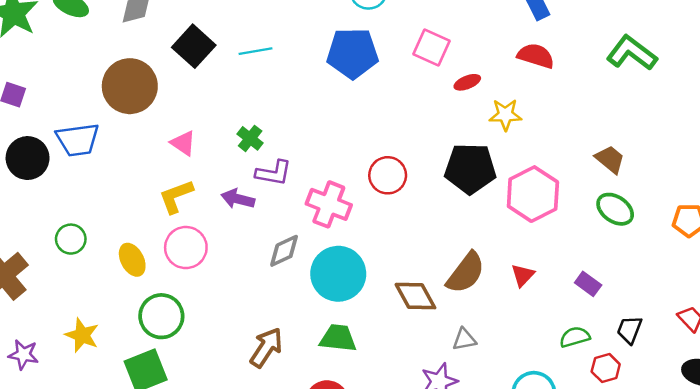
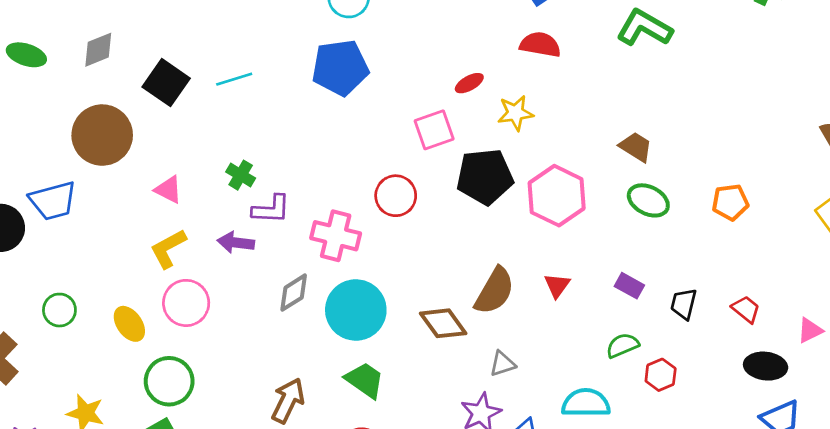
pink square: (432, 48) -> (434, 130), moved, turned -36
black trapezoid: (630, 330) -> (684, 304), moved
green trapezoid: (338, 338) -> (365, 380), turned 36

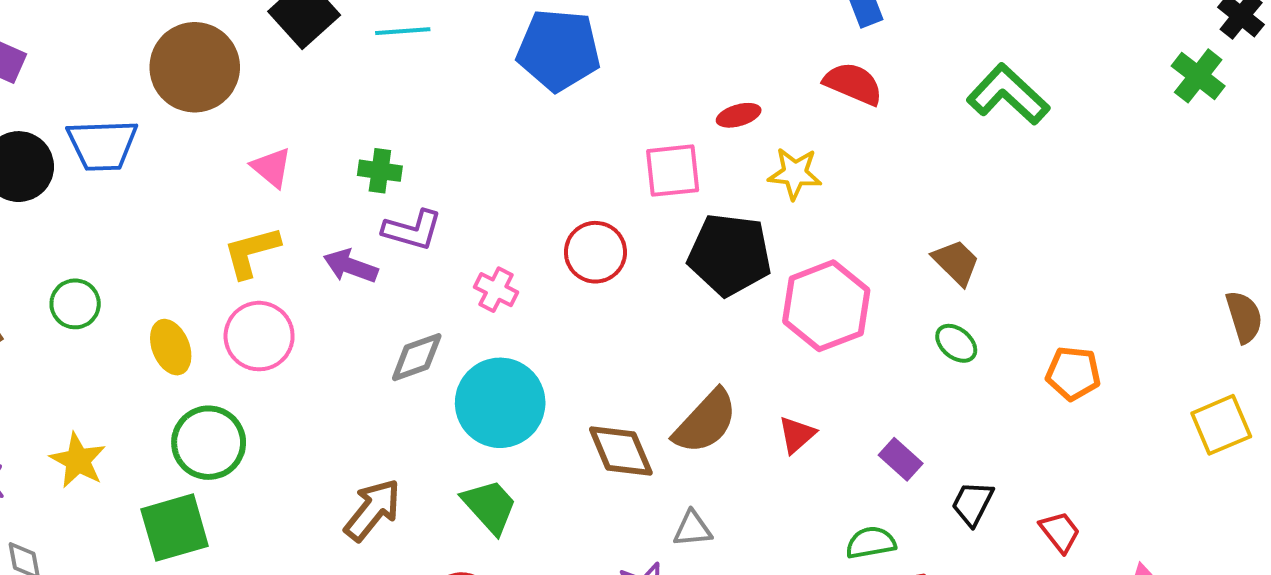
green cross: (241, 175) -> (380, 171), turned -36
green ellipse: (648, 200) -> (956, 343), size x0.7
pink cross: (336, 236) -> (496, 290), size x0.6

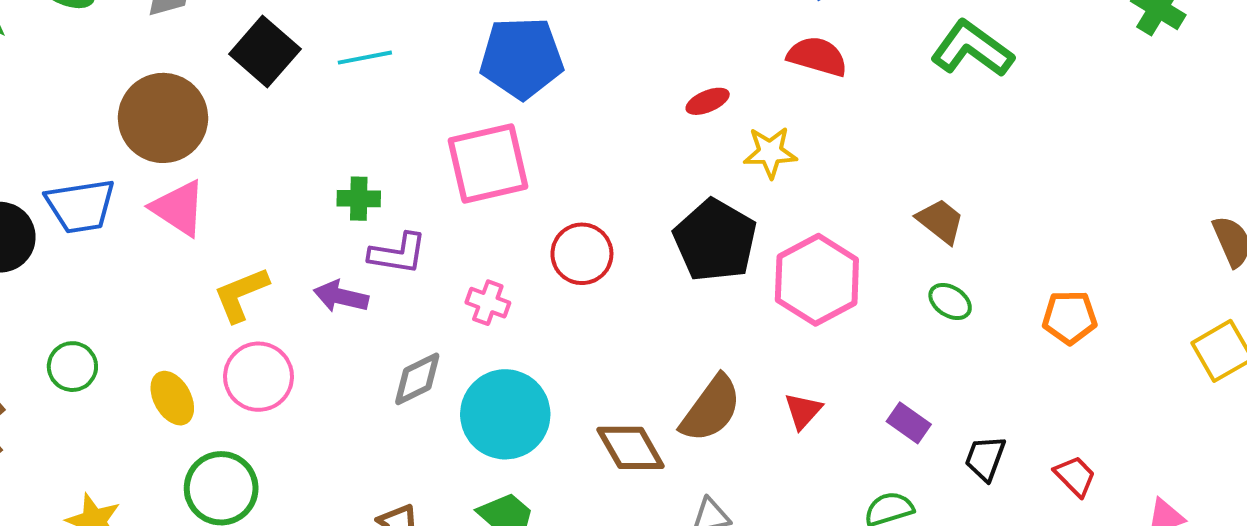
pink triangle: (272, 168) -> (178, 208), moved, size x1.4
pink square: (673, 171) -> (488, 164), moved, size x1.4
black pentagon: (730, 255) -> (715, 240), turned 30

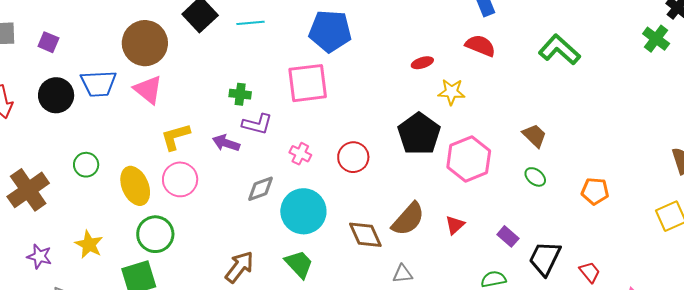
red circle: (582, 254) -> (353, 157), moved
yellow ellipse: (172, 398) -> (135, 186), size x1.4
black trapezoid: (985, 458) -> (545, 258), size x1.5

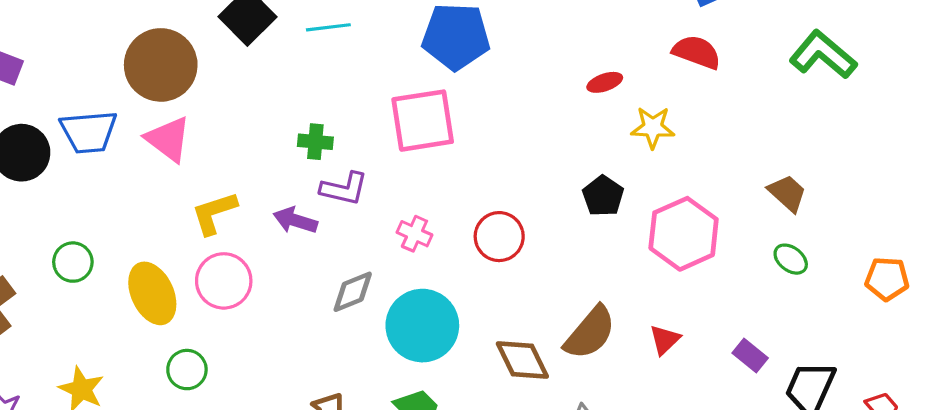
black pentagon: (419, 134) -> (603, 196), size x0.6
green circle: (155, 234) -> (187, 370), size x0.7

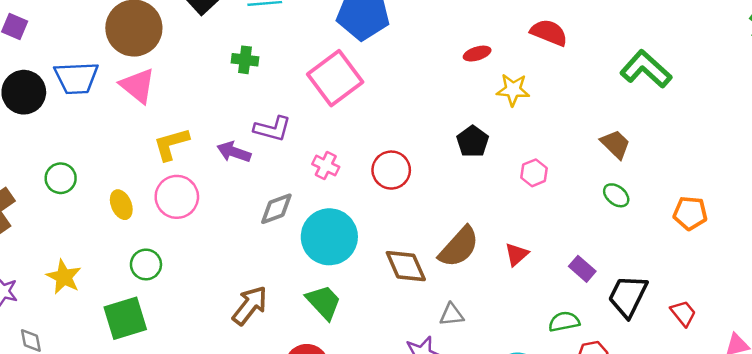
green L-shape: (823, 55) -> (646, 69), moved
pink square: (423, 121) -> (335, 78), turned -30
green cross: (315, 142) -> (245, 60), moved
pink hexagon: (684, 234) -> (534, 173), size x0.5
yellow ellipse: (152, 293) -> (121, 205), size x0.6

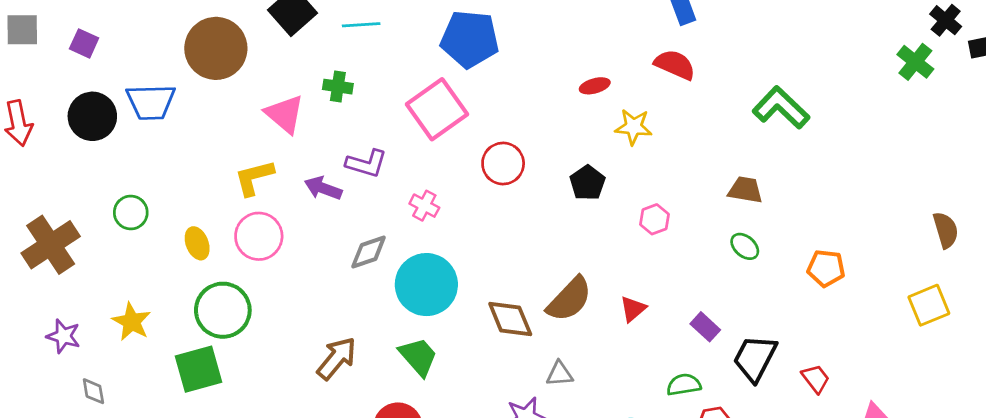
pink triangle: (138, 86) -> (285, 114), moved
brown trapezoid: (615, 144) -> (745, 190), turned -36
red circle: (391, 170) -> (503, 163), moved
green circle: (146, 264) -> (223, 310), size x1.6

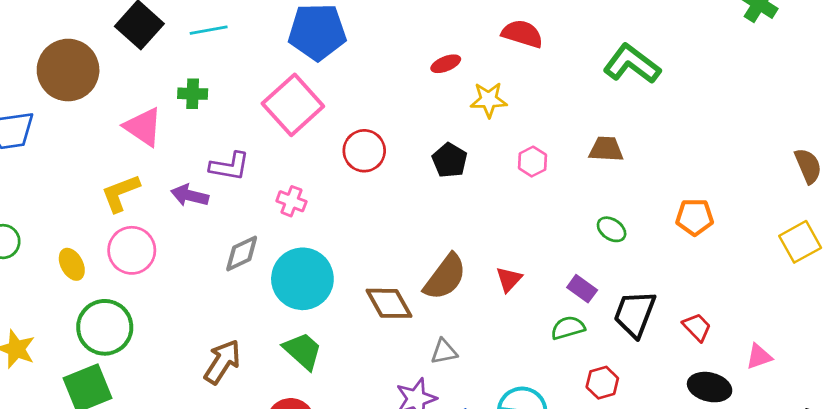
pink hexagon: (654, 219) -> (532, 162), moved
green ellipse: (745, 246) -> (612, 229), moved
green semicircle: (684, 385) -> (568, 328), moved

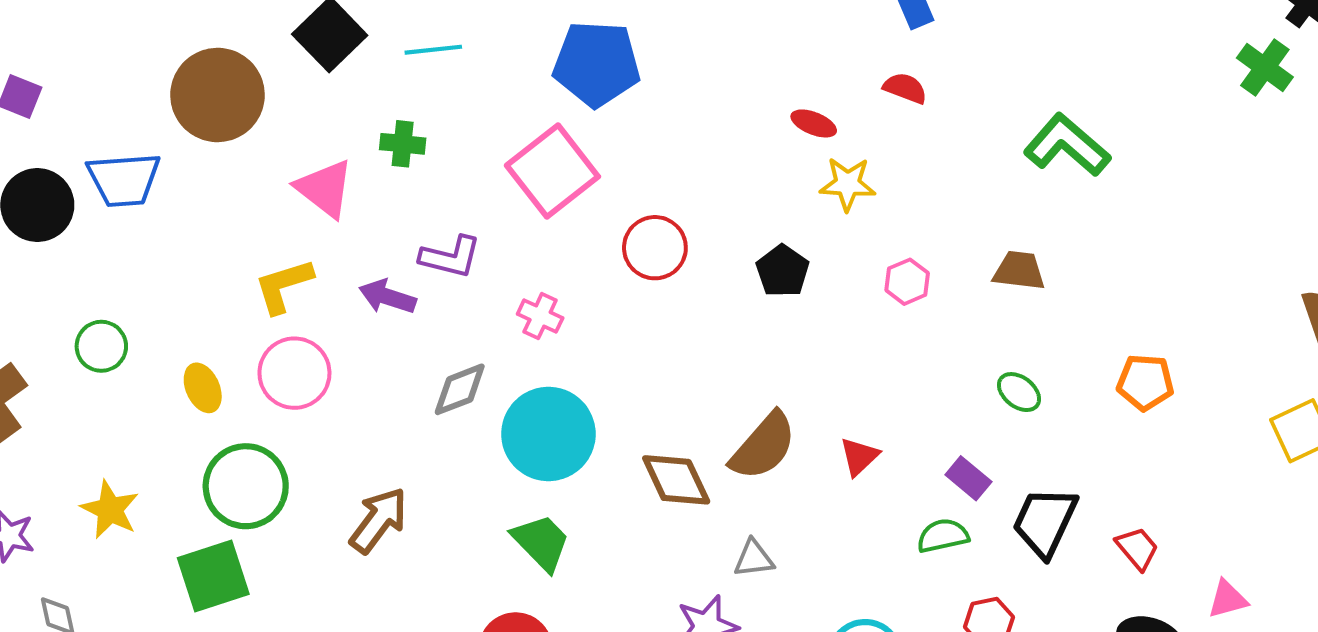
red semicircle: (522, 34) -> (905, 88), size x0.7
red ellipse: (446, 64) -> (814, 123), moved, turned 40
brown arrow: (222, 362) -> (379, 520), moved

